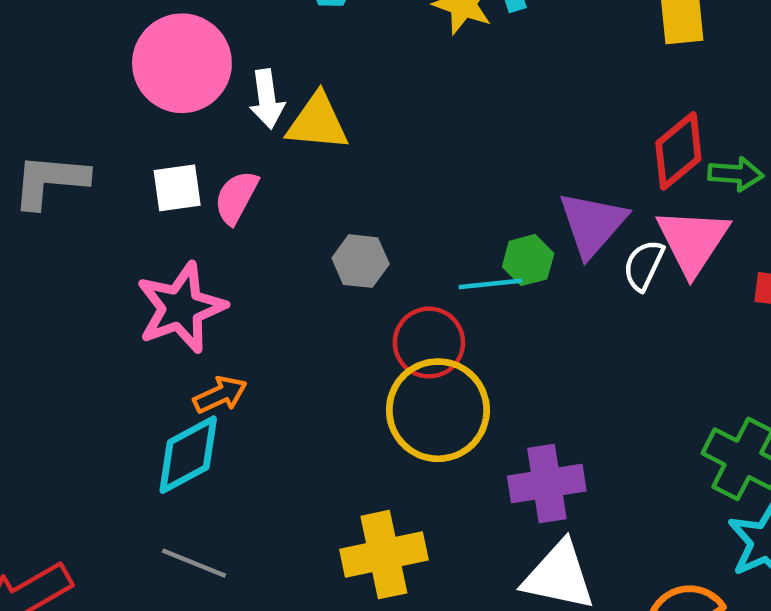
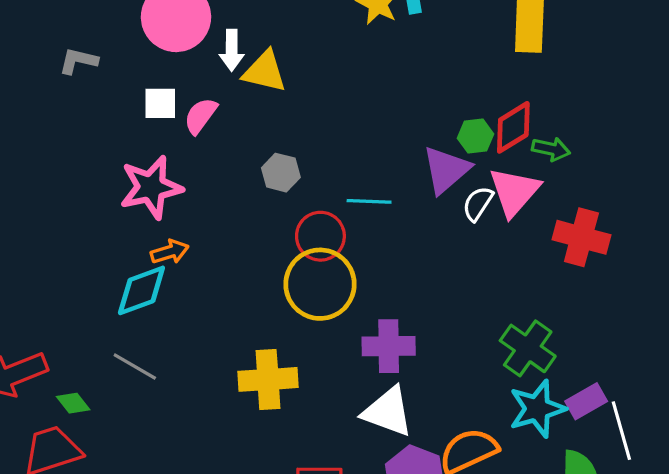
gray L-shape: (50, 181) -> (78, 61), moved, size x0.7
green hexagon: (528, 260) -> (475, 136), moved

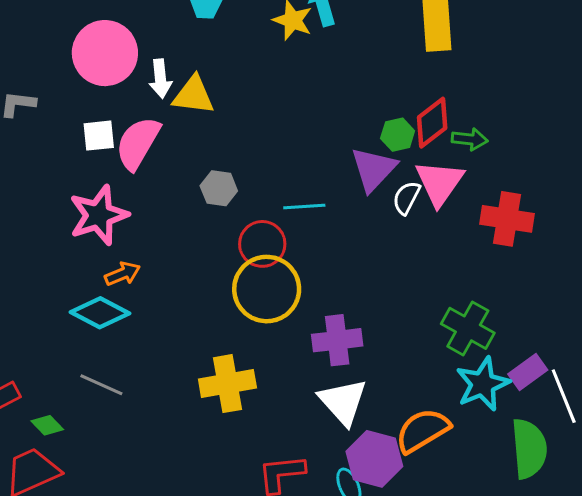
pink semicircle: (201, 116) -> (138, 143), size x1.5
cyan diamond: (141, 290) -> (100, 313), turned 54
white triangle: (388, 412) -> (343, 402), turned 34

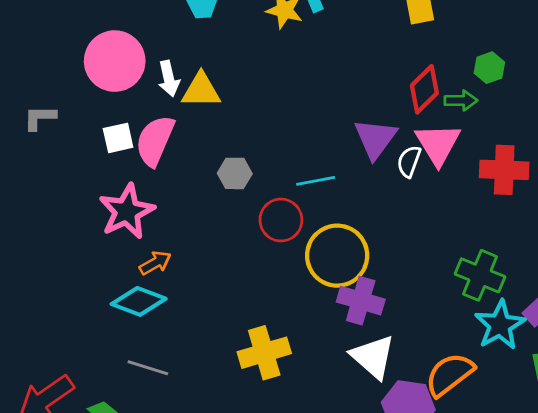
green hexagon: (398, 135) -> (489, 68), moved
yellow circle: (267, 289) -> (337, 256), moved
purple cross: (337, 340) -> (361, 301), turned 30

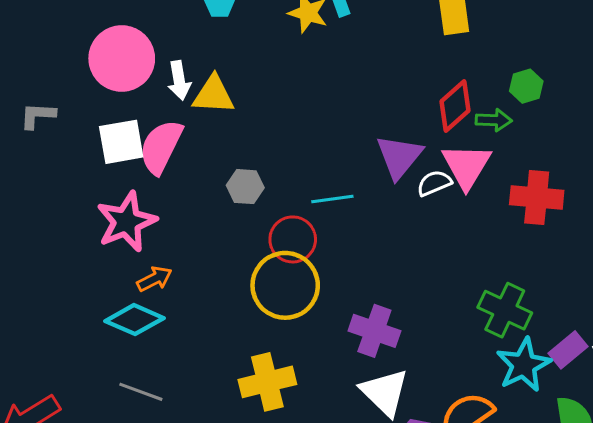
white square: (118, 138) -> (121, 142), size x1.4
white semicircle: (409, 161) -> (434, 183), turned 44
yellow circle: (337, 256) -> (285, 285), moved

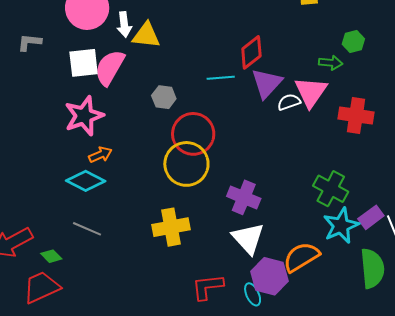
red diamond: (455, 106) -> (251, 52), moved
cyan line: (332, 199) -> (221, 78), moved
red circle: (293, 239) -> (193, 134), size x1.4

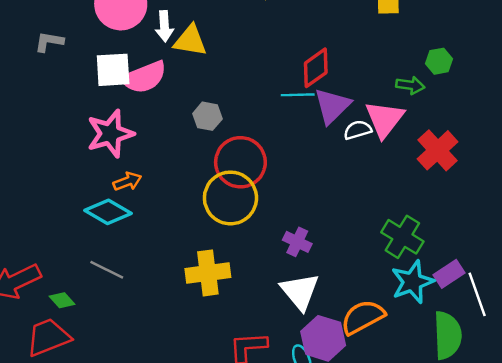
pink semicircle: (110, 68) -> (144, 77), turned -144
cyan line: (221, 78) -> (298, 95), moved
red cross: (356, 115) -> (438, 150), turned 36
purple cross: (244, 197) -> (297, 242), size x0.7

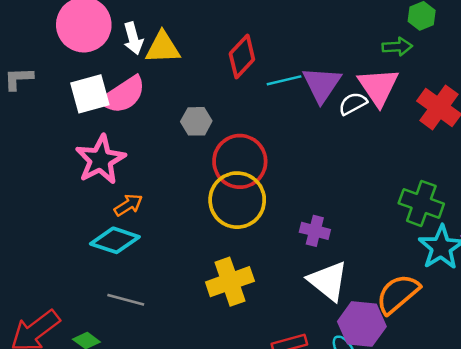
red diamond: (316, 68) -> (242, 56), moved

